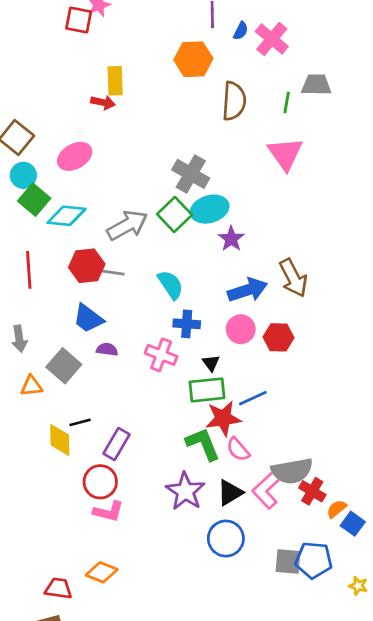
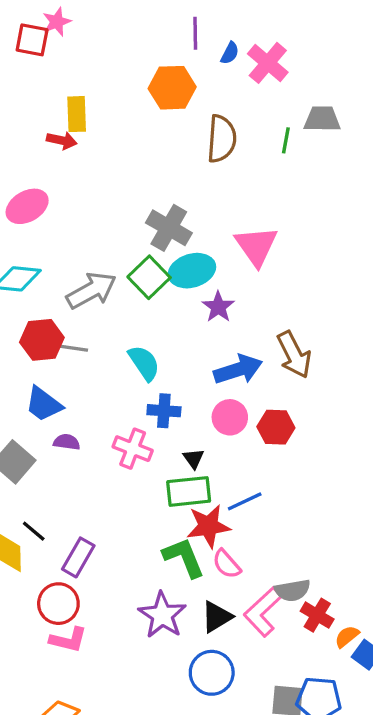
pink triangle: (285, 154) -> (256, 246), moved
black line: (80, 422) -> (34, 531), turned 55
gray semicircle: (292, 471) -> (292, 590), size x0.7

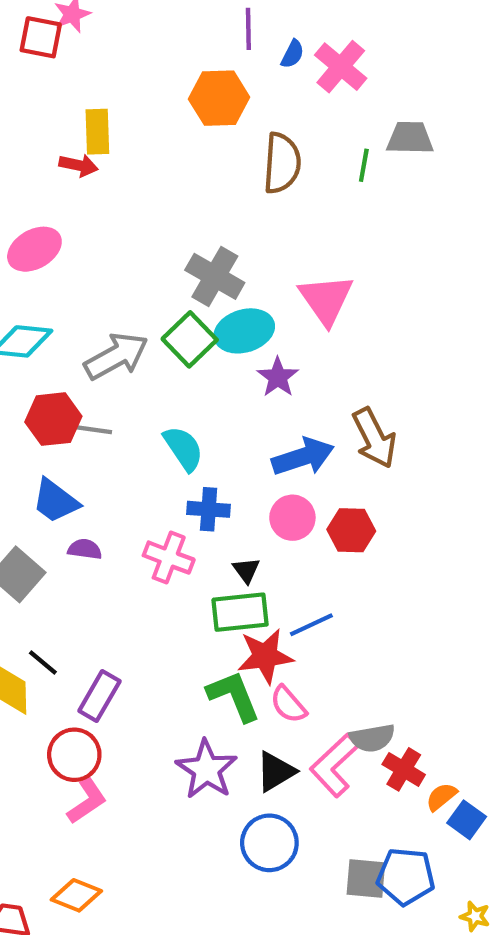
pink L-shape: (68, 640) -> (87, 801), turned -48

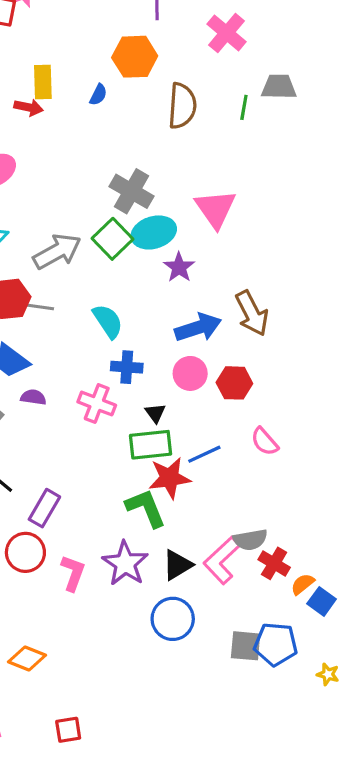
blue semicircle: (292, 54) -> (98, 95), moved
pink semicircle: (288, 704) -> (265, 442), moved
pink L-shape: (87, 801) -> (73, 573), moved, turned -36

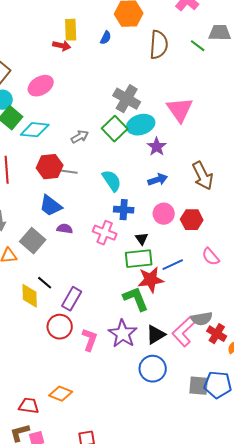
green line: (244, 107) -> (198, 46), turned -63
gray arrow: (57, 251) -> (80, 137), size x0.6
blue arrow: (198, 327) -> (158, 180), moved, size x0.7

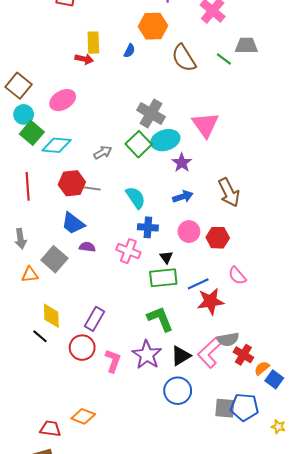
brown semicircle: (159, 45) -> (184, 58), turned 144
red star: (151, 280) -> (211, 301), moved
black line: (45, 283) -> (40, 336), moved

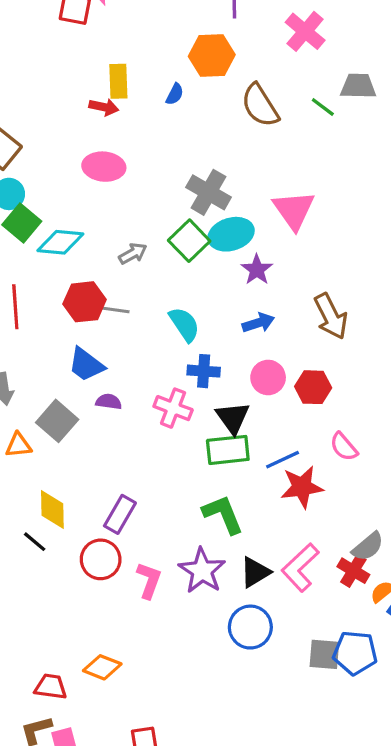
pink ellipse: (63, 100) -> (104, 167), moved, turned 35
black triangle: (166, 257) -> (233, 418), size x1.6
gray semicircle: (228, 339) -> (368, 547), moved, turned -30

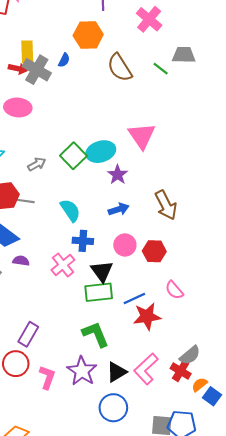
gray cross: (208, 192) -> (37, 70), moved
pink cross: (173, 408) -> (63, 265), turned 30

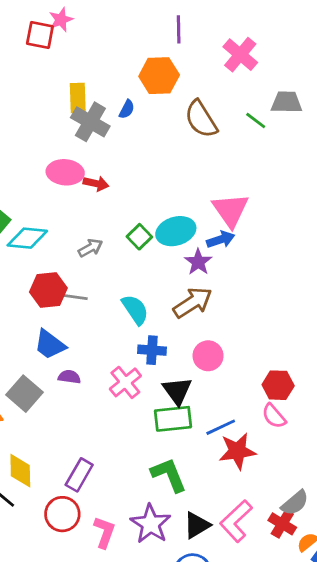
red arrow: (18, 69) -> (96, 183), moved
green square: (73, 156) -> (139, 237), size x0.7
brown arrow: (166, 205) -> (193, 303), moved, turned -96
blue arrow: (119, 209) -> (221, 240), moved
red hexagon: (154, 251) -> (278, 385), moved

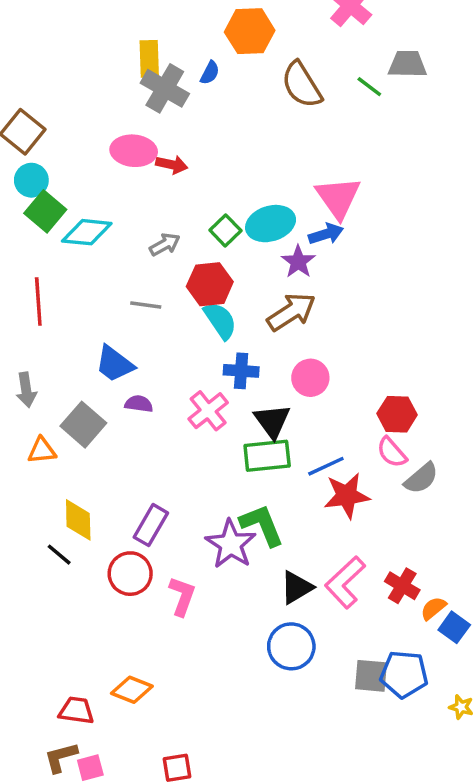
red hexagon: (48, 290) -> (210, 284), moved
gray semicircle: (295, 503) -> (421, 478), moved
purple star: (151, 524) -> (231, 544), moved

